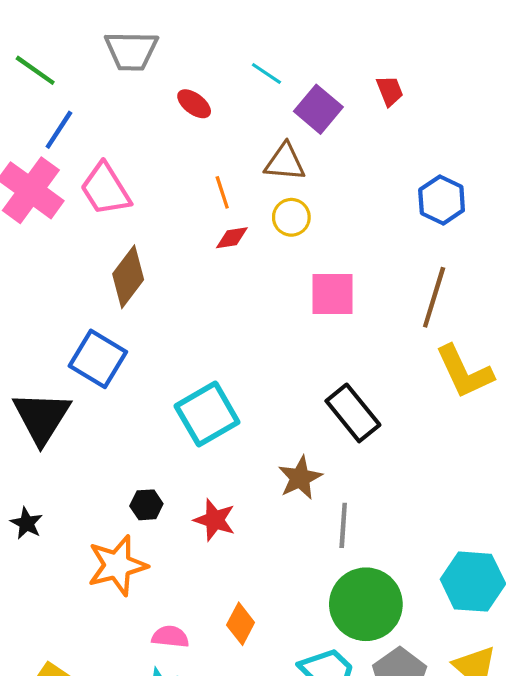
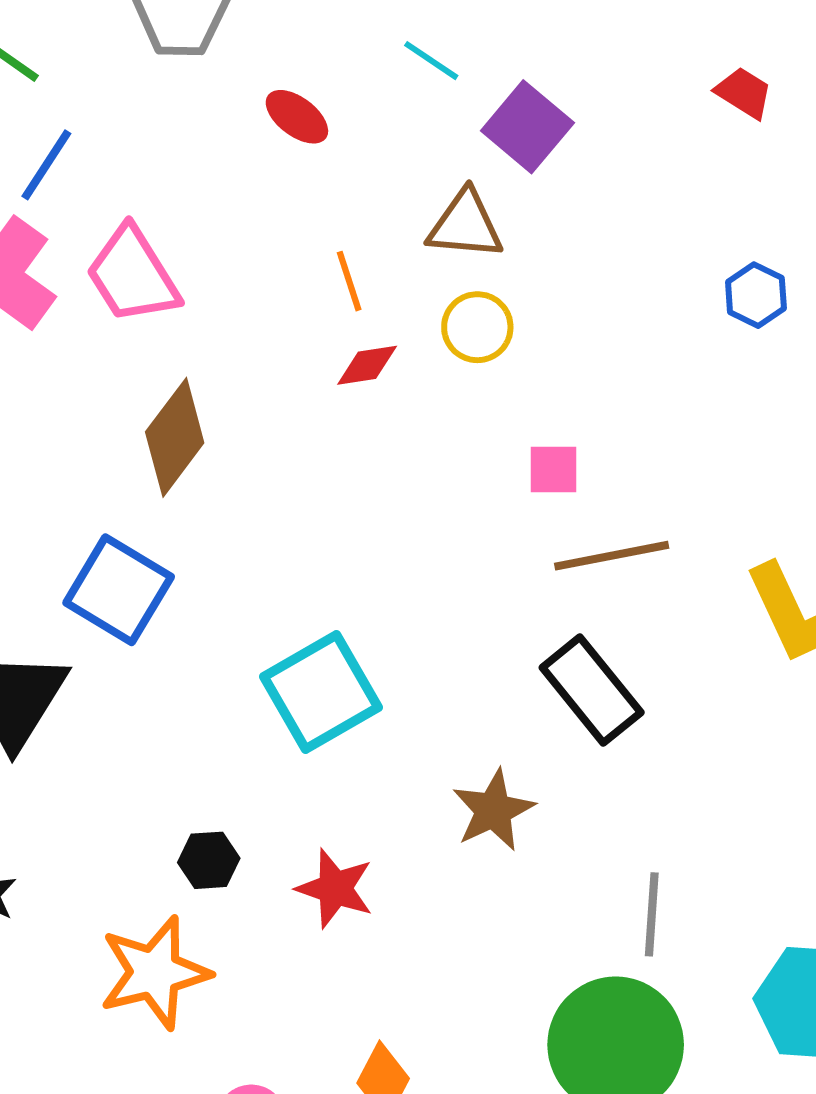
red trapezoid: (390, 91) -> (744, 93), moved, turned -36
blue hexagon: (442, 200) -> (756, 295), size x0.7
pink square: (332, 294) -> (553, 469), size x0.6
brown line: (434, 297) -> (612, 556), moved, turned 62
gray line: (343, 525) -> (652, 914), moved

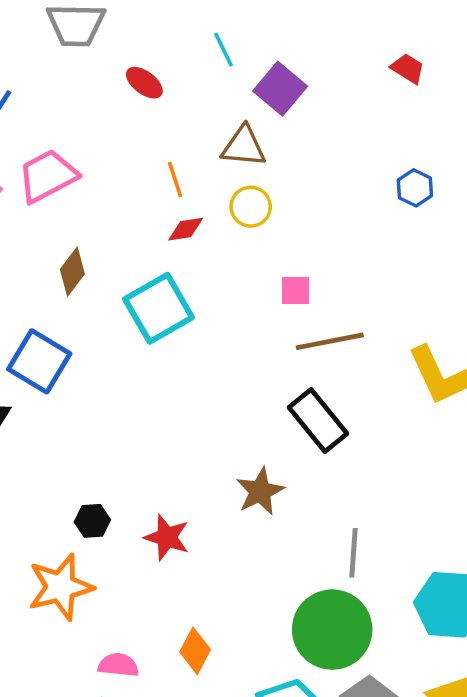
cyan line: (431, 61) -> (224, 50), turned 30
pink trapezoid: (133, 275) -> (48, 176), turned 94
brown diamond: (175, 437) -> (72, 272), size x0.7
cyan square: (321, 692) -> (159, 308), moved

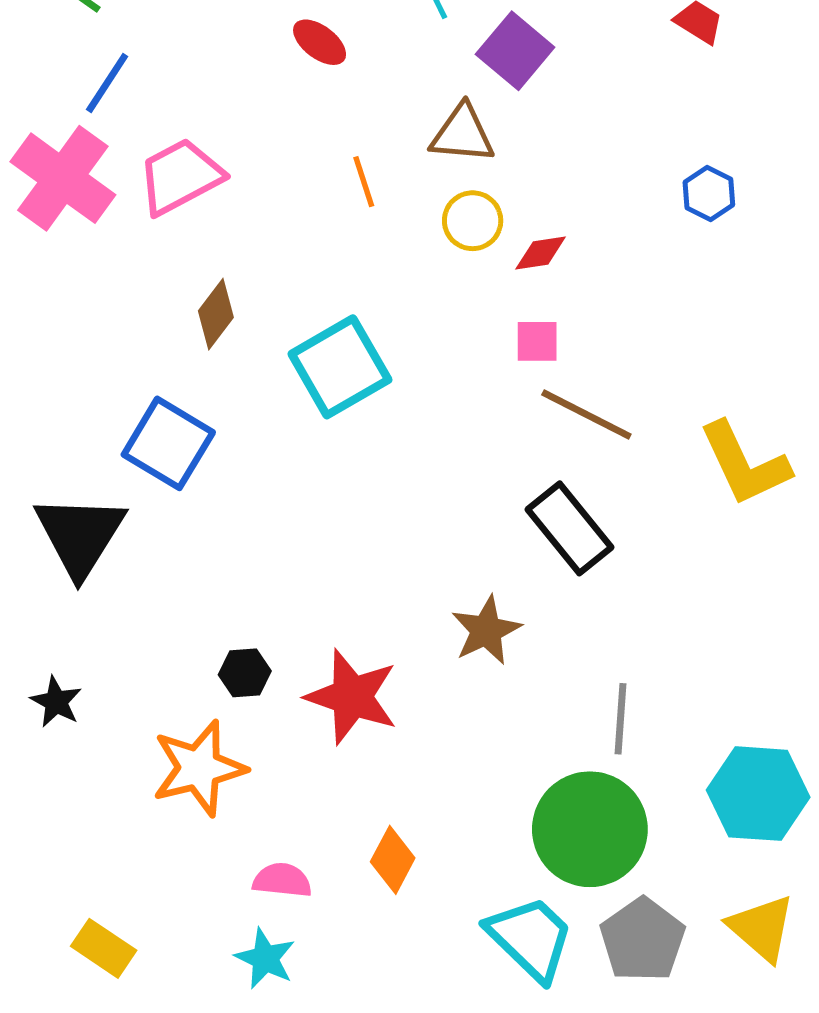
red diamond: (186, 229) -> (541, 253), moved
brown line: (330, 341) -> (586, 415), turned 38
red star: (167, 537) -> (352, 697), size x1.4

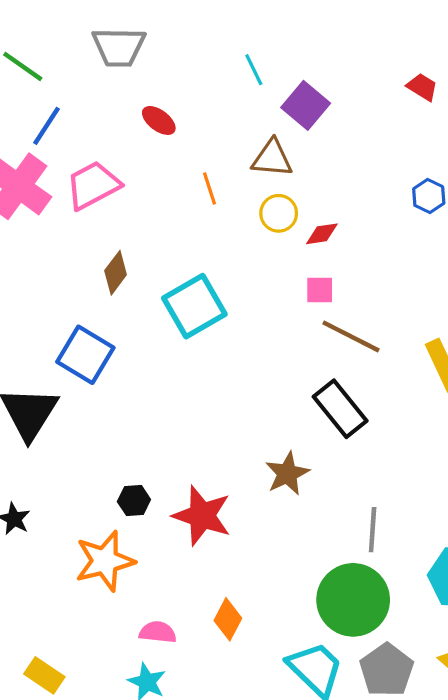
red ellipse: (320, 42) -> (159, 120), moved

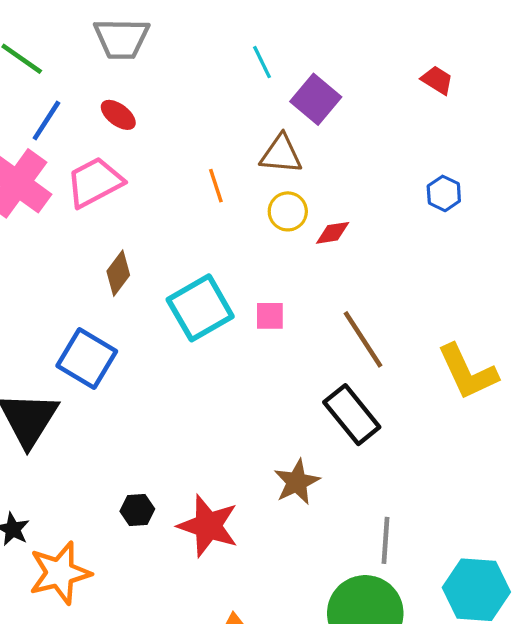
red ellipse: (159, 120) -> (118, 115), moved
pink square: (320, 290) -> (270, 316), moved
brown line: (351, 336) -> (363, 339), turned 30
orange star: (105, 561) -> (60, 573), moved

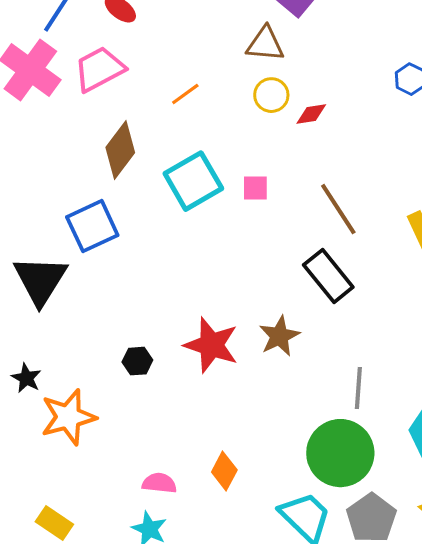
orange line: (216, 186) -> (185, 94), moved, turned 72
brown diamond: (118, 273) -> (120, 150), size x1.4
blue square: (87, 359) -> (92, 226), turned 34
red star: (208, 526) -> (211, 345), moved

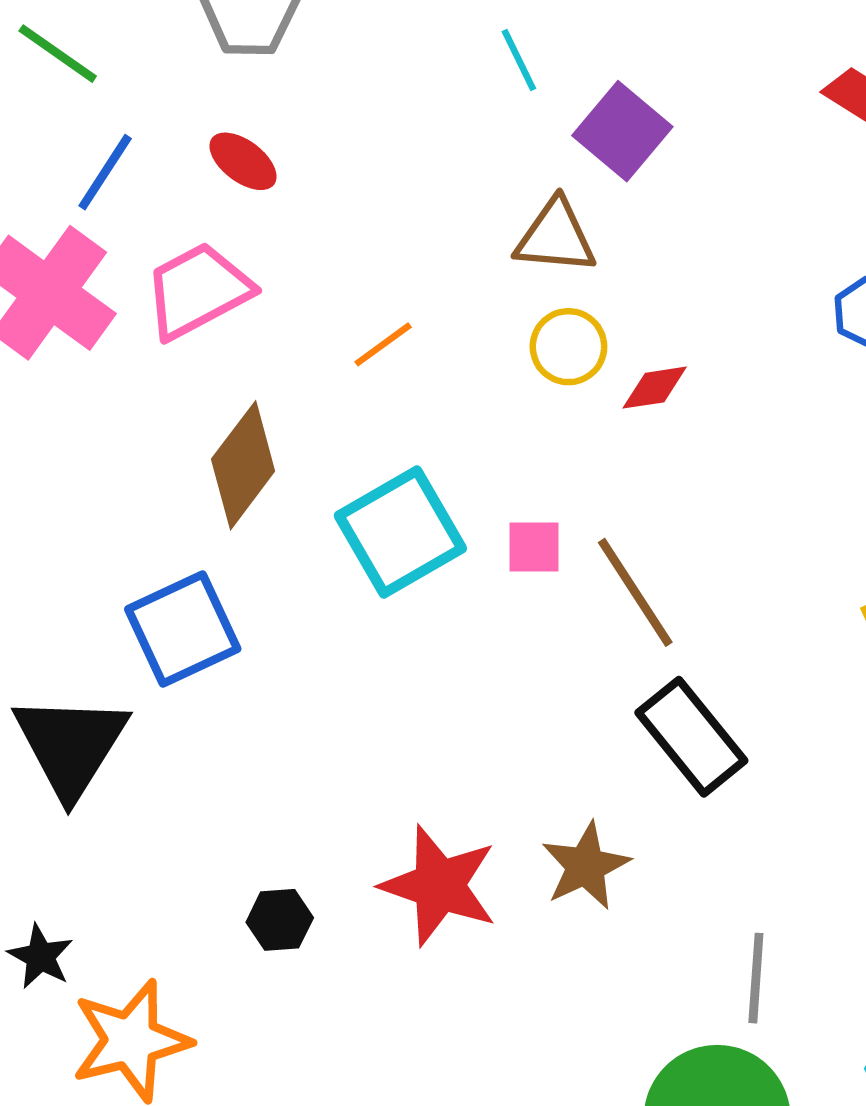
brown line: (338, 209) -> (635, 592), moved

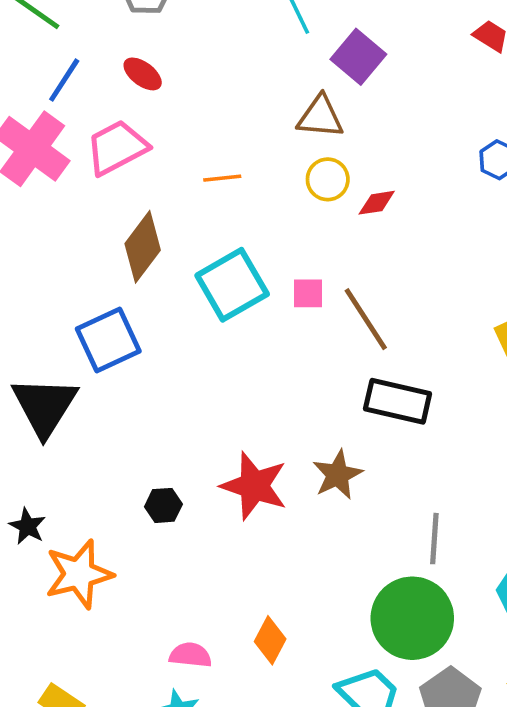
orange line: (383, 344) -> (222, 178), turned 30
black rectangle: (691, 737) -> (398, 401), turned -38

